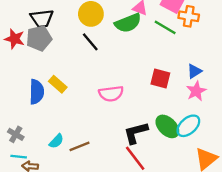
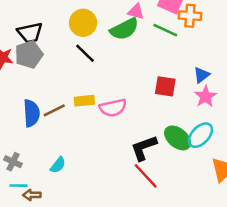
yellow rectangle: (58, 84) -> (84, 101), moved, turned -42
brown line: (80, 146) -> (54, 110), moved

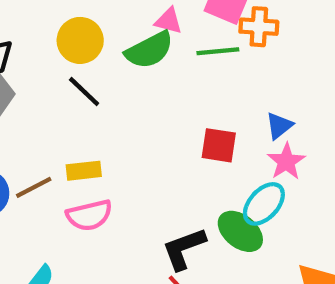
green line: (165, 30) -> (218, 51), turned -30
pink semicircle: (113, 108) -> (89, 215), moved
cyan ellipse: (200, 135) -> (264, 204), moved

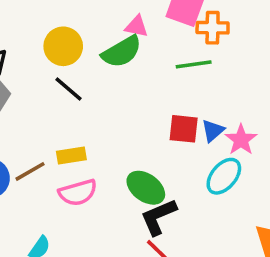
green line: (218, 51) -> (194, 64), moved
blue triangle: (279, 126) -> (213, 131), moved
green ellipse: (240, 231) -> (146, 188), moved

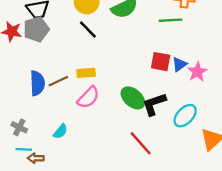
cyan ellipse: (224, 176) -> (185, 116), moved
pink semicircle: (78, 193) -> (88, 97), turned -35
black L-shape: (158, 217) -> (154, 104), moved

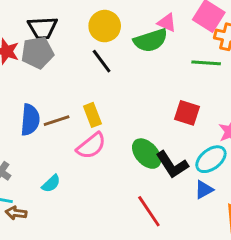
blue triangle: (179, 64) -> (204, 190), moved
yellow rectangle: (86, 73) -> (92, 115), turned 66
black L-shape: (154, 104) -> (172, 165), turned -112
cyan ellipse: (185, 116) -> (211, 159), moved

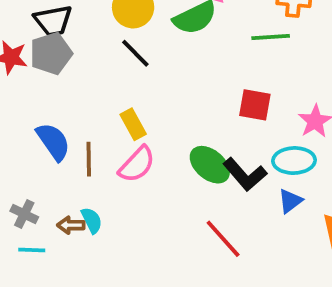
blue semicircle: (30, 120) -> (53, 142), turned -32
brown line: (57, 121) -> (89, 159), moved, turned -65
cyan ellipse: (211, 159) -> (294, 161), turned 44
cyan semicircle: (51, 184) -> (92, 220), turned -66
brown arrow: (16, 213) -> (71, 225), moved

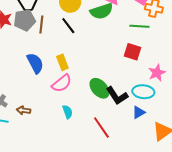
red square: (255, 105) -> (132, 52), moved
blue semicircle: (53, 142) -> (35, 63), moved
brown line: (89, 159) -> (41, 25), moved
cyan semicircle: (92, 220) -> (68, 112), moved

